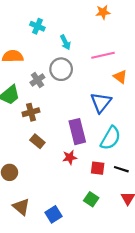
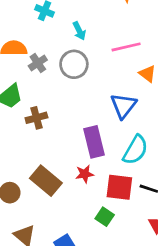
gray cross: (37, 80) -> (38, 63), moved
brown rectangle: (37, 141) -> (46, 181), moved, size x1.6
red square: (98, 168) -> (119, 187), size x1.5
green square: (91, 199) -> (105, 217), moved

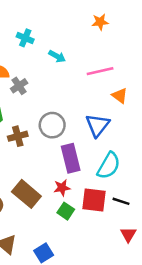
cyan arrow: (79, 31) -> (57, 56), turned -35
gray circle: (74, 64) -> (52, 125), moved
green square: (105, 217) -> (66, 211), moved

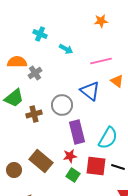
blue triangle: (98, 125) -> (90, 91), moved, turned -30

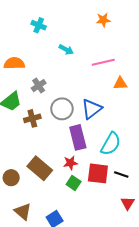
cyan cross: (40, 34) -> (39, 25), moved
gray cross: (35, 73) -> (39, 86), moved
orange triangle: (117, 81) -> (120, 83), turned -40
blue triangle: (90, 91) -> (92, 109), moved, turned 45

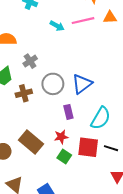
pink line: (103, 62) -> (83, 21), moved
orange triangle: (120, 83) -> (110, 17), moved
purple rectangle: (78, 137) -> (68, 112), size x0.6

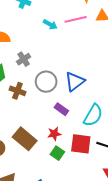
brown cross: (24, 93) -> (17, 91), turned 35
purple rectangle: (68, 112) -> (61, 109), turned -40

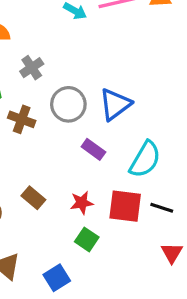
red star: (54, 134) -> (82, 203), moved
brown rectangle: (25, 139) -> (33, 198), size x0.6
green square: (57, 153) -> (87, 239), moved

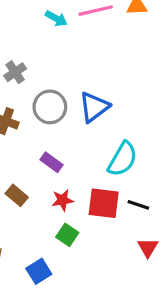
purple rectangle: (93, 149) -> (51, 162), moved

